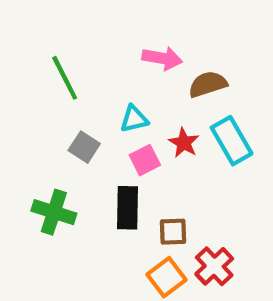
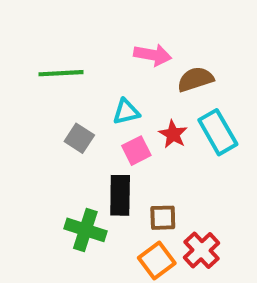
green line: (65, 78) -> (61, 73), turned -66
green cross: (54, 212) -> (85, 230), moved

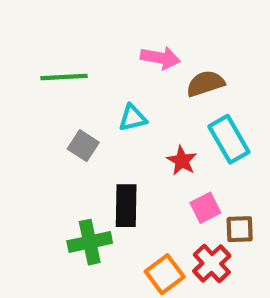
red star: (173, 134) -> (182, 161), moved
pink square: (136, 151) -> (205, 208), moved
brown square: (163, 218) -> (240, 229), moved
green cross: (85, 230) -> (90, 242), turned -30

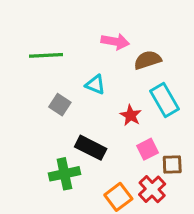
cyan triangle: (133, 118) -> (95, 85), turned 35
black rectangle: (126, 206) -> (91, 148), turned -64

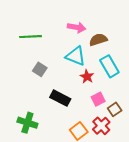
cyan triangle: (95, 85) -> (76, 56), moved, size x1.5
brown square: (172, 165) -> (115, 109), turned -32
green cross: (64, 174) -> (27, 123), moved, turned 30

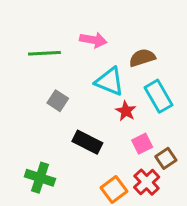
pink arrow: (77, 27) -> (93, 40), moved

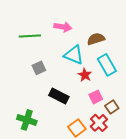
gray square: (58, 101) -> (39, 68), turned 32

